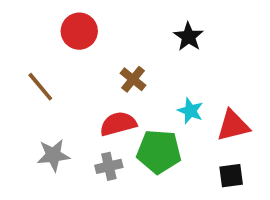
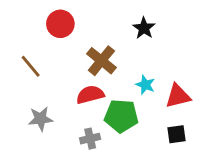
brown cross: (133, 79) -> (101, 61), size x1.5
gray cross: (109, 166) -> (90, 139), moved

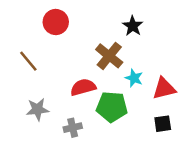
brown cross: (101, 61) -> (109, 56), moved
gray cross: (90, 139) -> (73, 128), moved

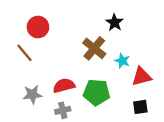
red circle: (56, 22) -> (38, 27), moved
cyan star: (134, 78) -> (122, 61), moved
red semicircle: (83, 87) -> (64, 86), moved

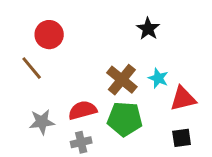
brown cross: (94, 48) -> (122, 80), moved

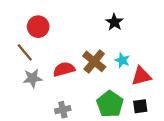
red semicircle: (83, 110) -> (64, 69), moved
green pentagon: (125, 119) -> (110, 104), moved, turned 30
gray star: (42, 122) -> (33, 78), moved

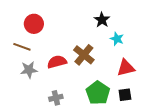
brown line: (25, 52) -> (22, 47), turned -30
cyan star: (122, 60) -> (117, 39), moved

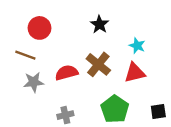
black star: (102, 20) -> (99, 24), moved
red triangle: (126, 68) -> (135, 73), moved
black square: (125, 95) -> (158, 112), moved

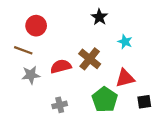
black star: (99, 24) -> (99, 17), moved
red triangle: (135, 73) -> (125, 78), moved

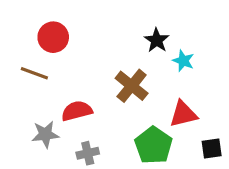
black star: (99, 17) -> (157, 40), moved
red semicircle: (61, 66) -> (77, 111), moved
gray star: (31, 75) -> (45, 134), moved

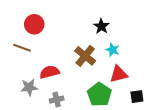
cyan star: (183, 61) -> (113, 50), moved

